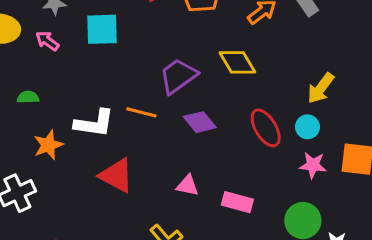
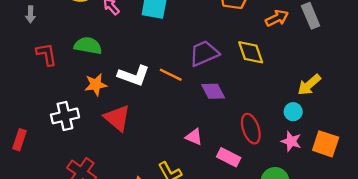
green semicircle: (28, 97) -> (88, 46), size x1.6
red ellipse: (266, 128) -> (251, 129), moved
red triangle: (117, 175) -> (117, 118), moved

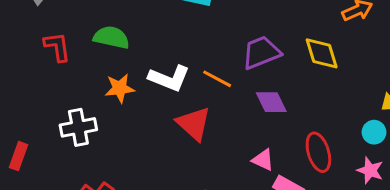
red triangle: (117, 118) -> (194, 124), moved
pink triangle: (194, 137) -> (263, 160), moved

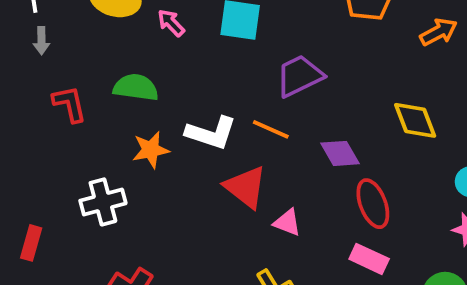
purple trapezoid: (261, 53) -> (299, 76), moved
yellow diamond: (322, 53) -> (415, 120), moved
red ellipse: (318, 152) -> (373, 204), moved
pink triangle: (263, 160) -> (287, 223), moved

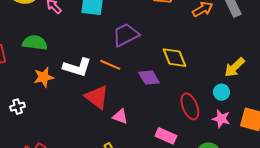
yellow diamond: (415, 120) -> (174, 58), moved
white cross: (103, 202) -> (18, 107), size x0.6
red ellipse: (373, 204) -> (190, 106), moved

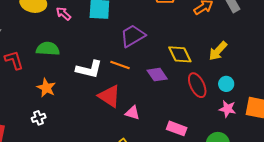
yellow arrow: (235, 67) -> (218, 51), moved
orange star: (44, 77) -> (46, 88), moved, turned -30
red ellipse: (190, 106) -> (197, 85), moved
white cross: (18, 107) -> (39, 118), moved

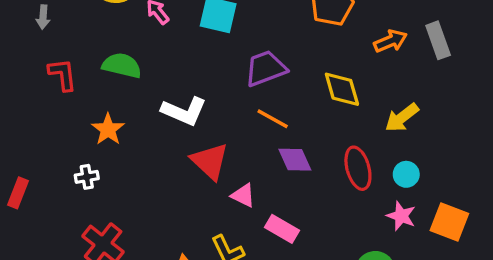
yellow diamond: (180, 54) -> (342, 89), moved
orange line: (120, 65) -> (273, 119), moved
purple diamond: (157, 75) -> (295, 160), moved
pink rectangle: (177, 128) -> (282, 229), moved

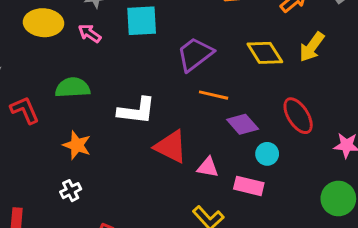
yellow arrow: (402, 118) -> (312, 47), moved
cyan circle: (406, 174) -> (267, 154), moved

